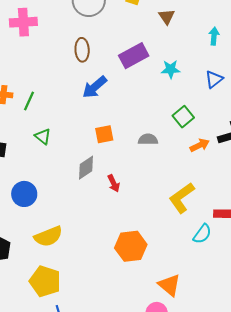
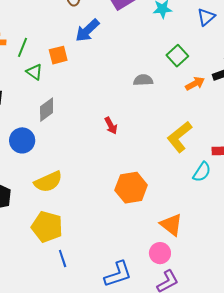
orange square: (104, 134) -> (58, 55), moved
green triangle: (43, 136) -> (34, 72), moved
gray diamond: (86, 168) -> (47, 110), moved

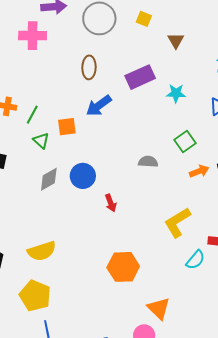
blue circle: (22, 140) -> (83, 176), moved

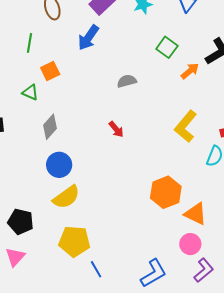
blue arrow: (99, 106) -> (88, 38), moved
green line: (32, 115) -> (29, 43), moved
gray semicircle: (148, 162) -> (127, 81), moved
blue circle: (83, 176) -> (59, 165), moved
orange hexagon: (123, 267) -> (166, 192), moved

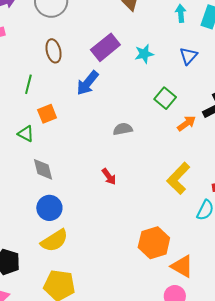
gray diamond: (50, 127) -> (43, 169), turned -60

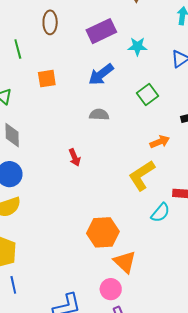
blue arrow: (88, 83) -> (101, 74), moved
green line: (28, 84) -> (18, 49), turned -42
orange square: (47, 114) -> (47, 79), moved
orange arrow: (186, 123) -> (160, 142), moved

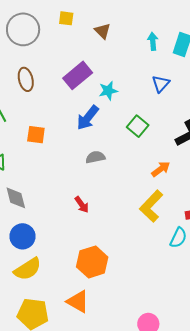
cyan star: (137, 46) -> (108, 91), moved
orange square: (47, 79) -> (36, 135), turned 30
orange hexagon: (103, 232) -> (92, 262), moved
orange triangle: (125, 262) -> (78, 301), moved

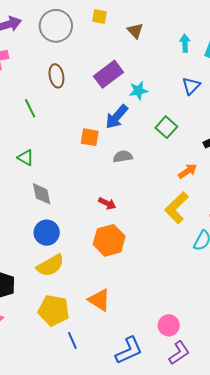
orange square: (36, 135) -> (90, 137), moved
red arrow: (82, 205) -> (107, 203), turned -30
orange hexagon: (92, 262) -> (109, 240), moved

